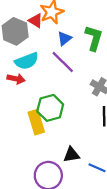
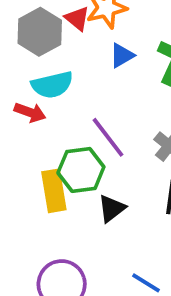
purple line: (63, 62) -> (108, 137), moved
black triangle: (71, 155) -> (112, 208), moved, turned -36

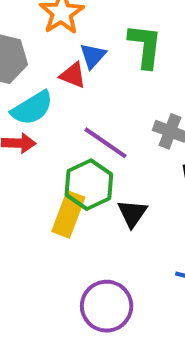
red triangle: (77, 19) -> (73, 75), moved
yellow rectangle: (54, 191) -> (68, 214), turned 48

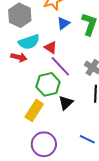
red triangle: (73, 75) -> (51, 47), moved
yellow rectangle: (68, 214) -> (34, 111), moved

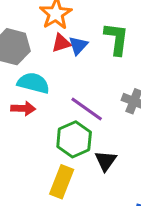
cyan semicircle: (29, 42) -> (33, 83), turned -135
red triangle: (51, 47) -> (61, 43), moved, turned -40

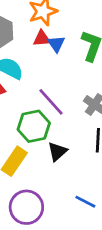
blue triangle: (78, 45) -> (56, 44), turned -30

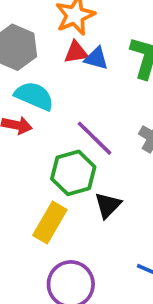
blue triangle: (56, 44) -> (96, 58), turned -36

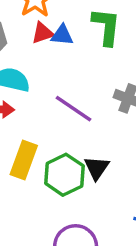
green hexagon: (73, 173) -> (64, 175), moved
yellow rectangle: (50, 223) -> (24, 160), moved

